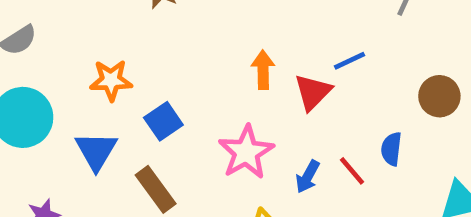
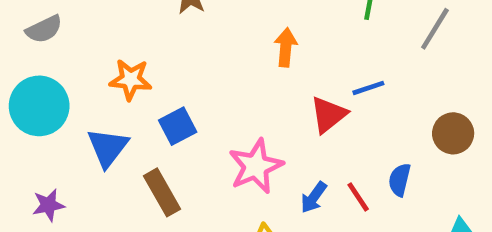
orange arrow: (263, 70) -> (286, 47), moved

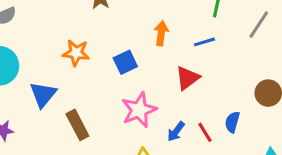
orange star: (131, 79) -> (76, 53), moved
blue line: (368, 88) -> (204, 42), moved
blue square: (178, 126) -> (125, 62), moved

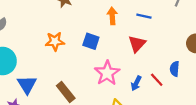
blue line: (204, 42) -> (144, 16), turned 40
blue square: (125, 62) -> (91, 41), turned -35
blue triangle: (43, 94) -> (27, 85), moved

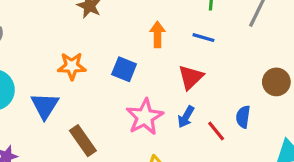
blue arrow: (136, 83) -> (186, 117), moved
blue triangle: (27, 85) -> (45, 106), moved

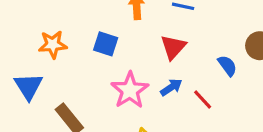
blue arrow: (186, 117) -> (171, 87), turned -150
blue semicircle: (243, 117) -> (227, 66), moved, turned 140

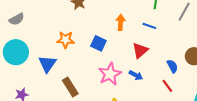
blue arrow: (171, 87) -> (136, 75), turned 56
red line: (203, 99) -> (167, 86), moved

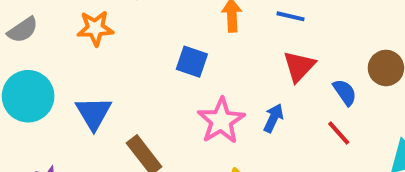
orange star: (66, 40) -> (95, 28), moved
red triangle: (140, 50) -> (299, 66), moved
blue arrow: (136, 75) -> (273, 118), turned -88

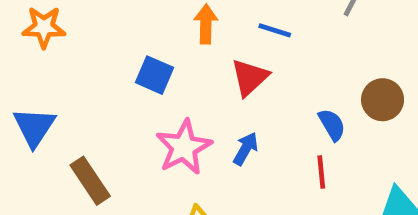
red triangle: (299, 66) -> (250, 77), moved
red line: (339, 133) -> (321, 172), turned 32

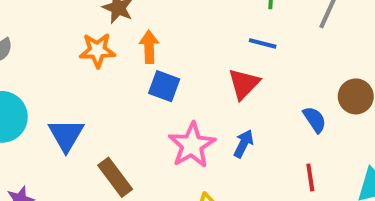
orange arrow: (206, 24) -> (149, 47), moved
orange star: (44, 27) -> (97, 50), moved
red line: (321, 172) -> (310, 177), moved

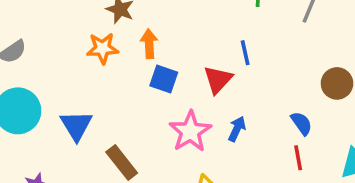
blue line: (263, 43) -> (245, 53), moved, turned 65
red triangle: (244, 84) -> (218, 79), moved
blue semicircle: (315, 120) -> (301, 123), moved

